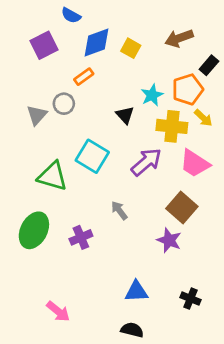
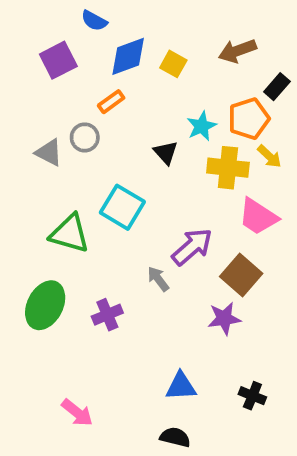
gray triangle: (37, 115) -> (49, 153), turned -45
purple arrow: (146, 162) -> (192, 247), moved
purple star: (169, 240) -> (224, 318), turned -30

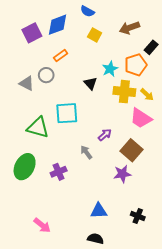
blue semicircle: (94, 21) -> (87, 11), moved
blue diamond: (128, 56) -> (57, 25), moved
yellow arrow: (269, 156) -> (147, 95), moved
cyan square: (122, 207) -> (67, 113), turned -35
purple arrow: (192, 247) -> (105, 135), size x0.6

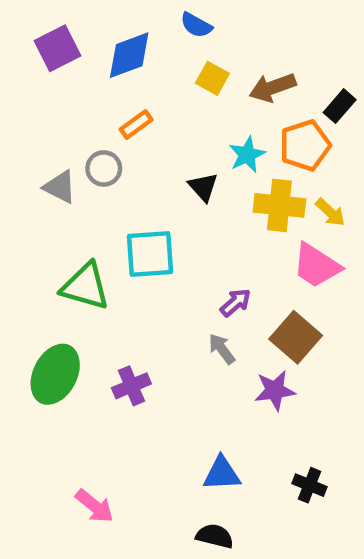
brown arrow: (130, 28) -> (273, 88), moved
purple square: (32, 33) -> (57, 48), moved
gray arrow: (86, 152) -> (222, 349), moved

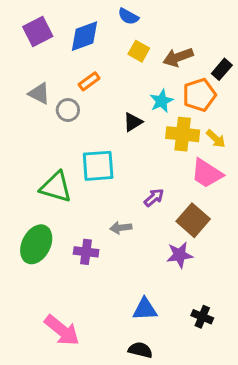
gray triangle: (60, 187) -> (39, 93), moved
black triangle: (203, 187) -> (133, 122), turned 40
gray arrow: (222, 349) -> (121, 228), moved, turned -60
purple cross: (131, 386) -> (86, 252), turned 30
pink arrow: (94, 506) -> (62, 330), size x1.4

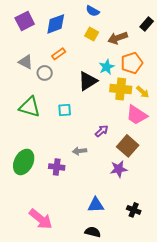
blue semicircle: (128, 16) -> (93, 11), moved
black rectangle: (222, 69) -> (147, 24), moved
black triangle: (133, 122) -> (88, 81), size x1.5
cyan square: (98, 166) -> (65, 110), size x0.6
green triangle: (56, 187) -> (30, 107), moved

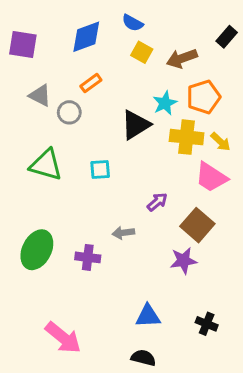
blue semicircle: (93, 11) -> (133, 23), moved
purple square: (25, 21) -> (23, 44), moved, turned 36

